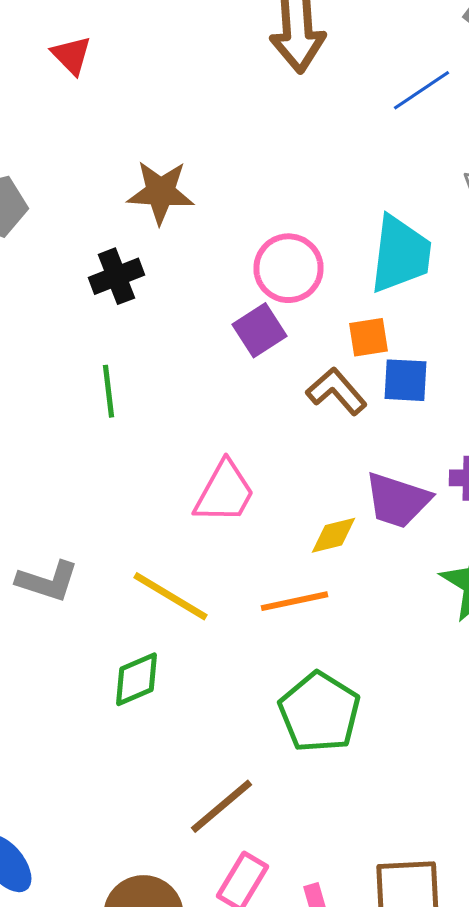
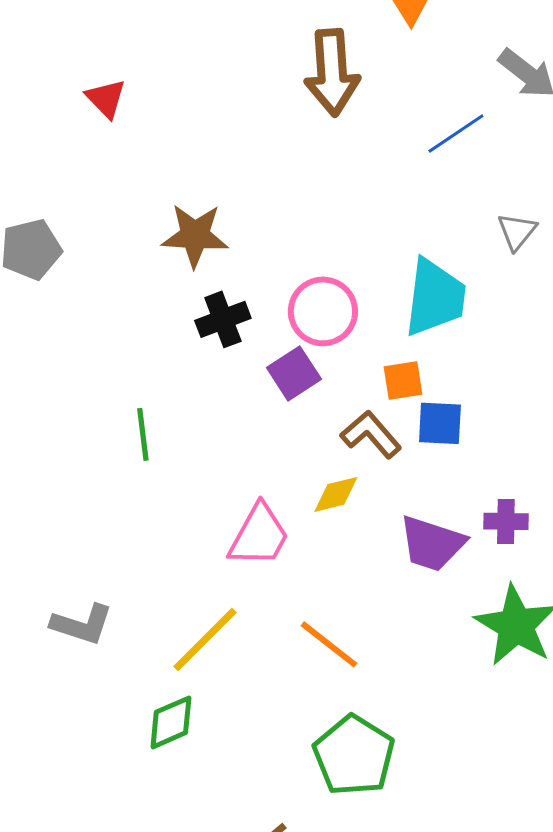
black cross: (116, 276) -> (223, 319), moved
yellow diamond: (334, 535) -> (336, 494), moved
yellow line: (170, 596) -> (205, 639), turned -76
orange line: (294, 601) -> (329, 644), turned 50

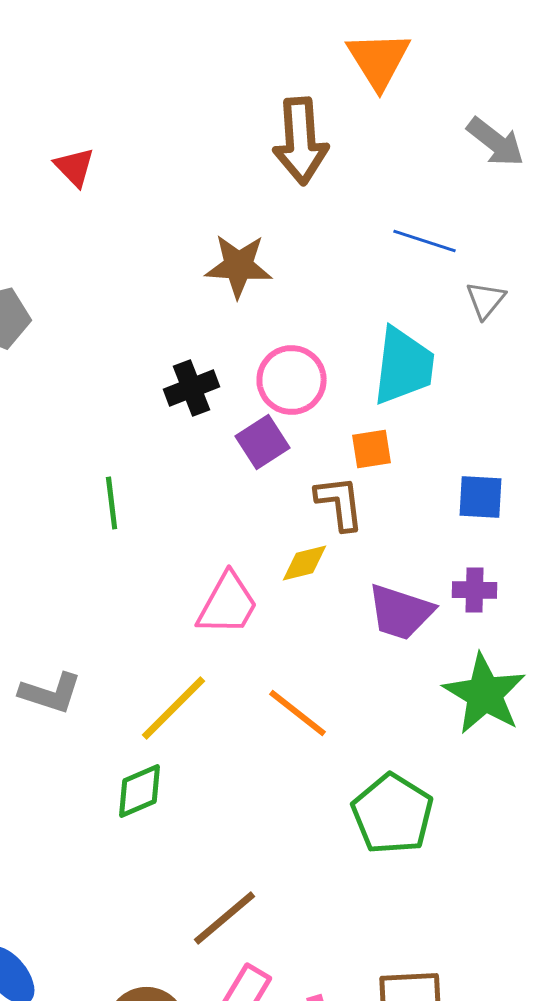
blue line: (456, 133) -> (425, 241), moved, turned 52
brown star: (195, 235) -> (239, 266), moved
blue square: (440, 423) -> (481, 497), moved
brown L-shape: (371, 434) -> (340, 503), turned 34
green pentagon: (354, 755) -> (393, 814), moved

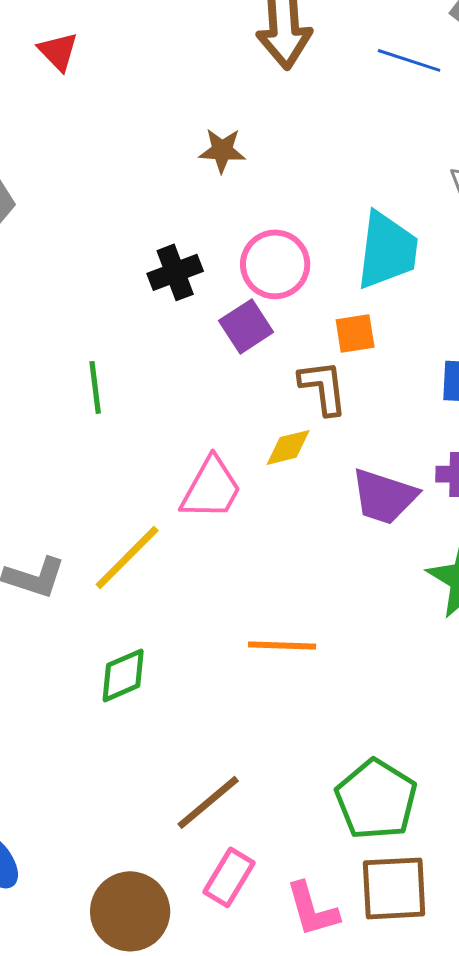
blue line: (425, 241) -> (409, 60), moved
brown star: (239, 266) -> (222, 150), size x0.7
yellow line: (174, 708) -> (127, 557), moved
orange line: (298, 713) -> (282, 645), moved, turned -36
green pentagon: (393, 814) -> (376, 799), moved

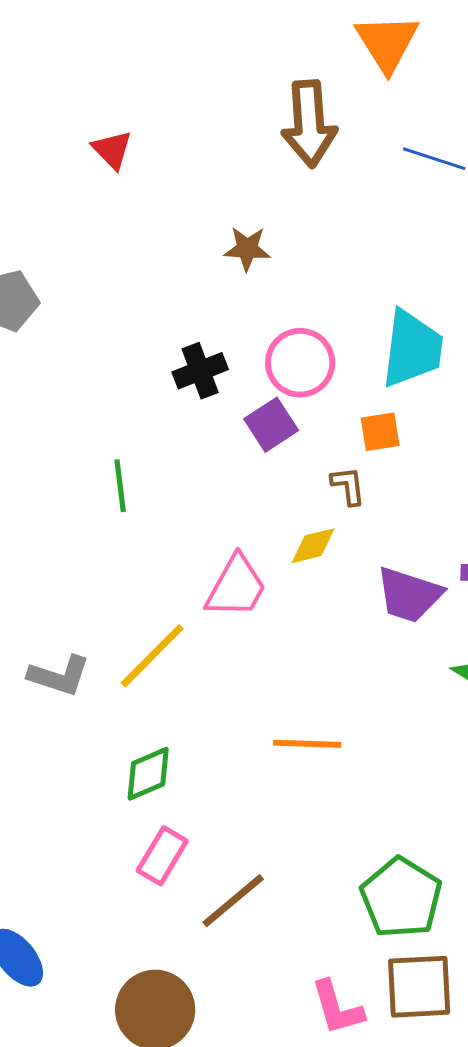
red triangle: (58, 51) -> (112, 150), moved
brown L-shape: (323, 387) -> (348, 486), size x0.7
pink rectangle: (229, 877) -> (162, 856), moved

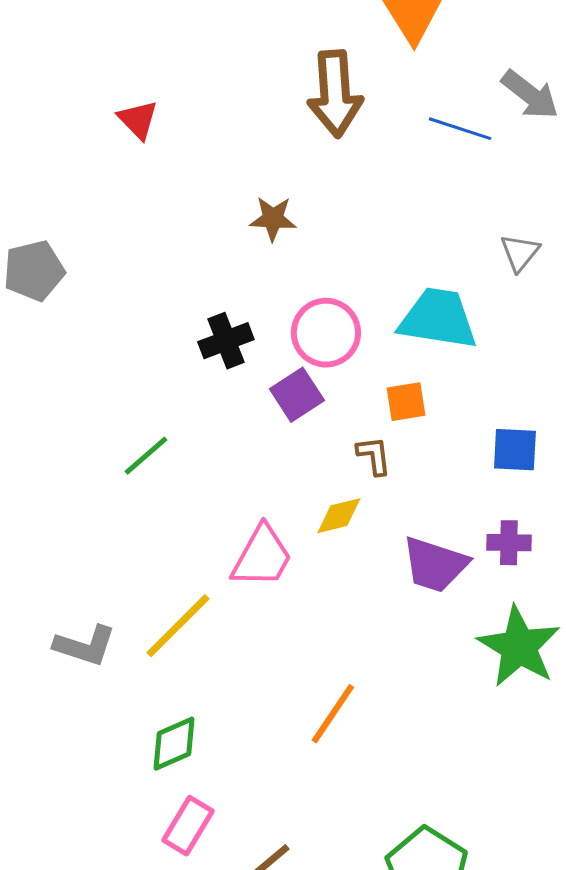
cyan trapezoid: (412, 349) -> (438, 319), turned -88
green line: (120, 486) -> (146, 456), turned 56
orange line: (307, 744) -> (333, 714), turned -58

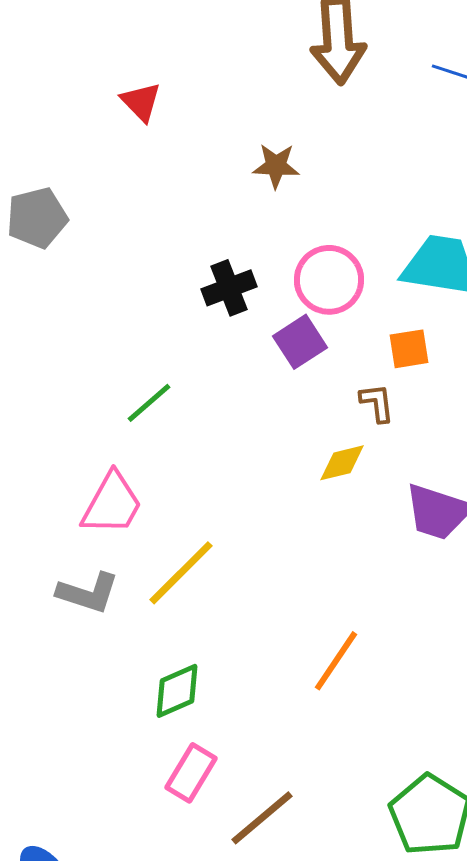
red triangle: (138, 120) -> (141, 102), moved
pink trapezoid: (262, 557) -> (112, 504), moved

